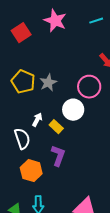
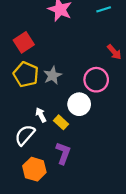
red square: (21, 33) -> (24, 42), moved
white arrow: (37, 120) -> (41, 115), turned -56
white semicircle: (22, 139) -> (25, 135), turned -120

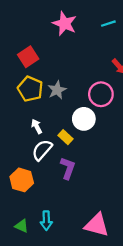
white arrow: (41, 115) -> (37, 126), moved
white semicircle: (25, 135) -> (42, 150), moved
orange hexagon: (34, 169) -> (22, 180), moved

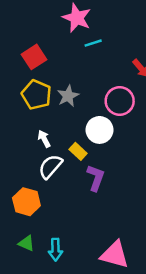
cyan line: (108, 24) -> (93, 43), moved
purple L-shape: (68, 168) -> (96, 178), moved
green triangle: (22, 226) -> (26, 243), moved

